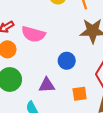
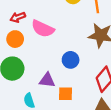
orange square: (80, 94) -> (65, 94), moved

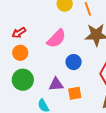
pink semicircle: (43, 29) -> (56, 39), moved, turned -60

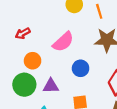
orange circle: (20, 53) -> (33, 61), moved
purple triangle: (56, 84) -> (51, 86), moved

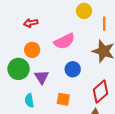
purple triangle: (51, 86) -> (42, 77), turned 42

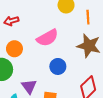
purple triangle: (42, 77) -> (29, 86), moved

